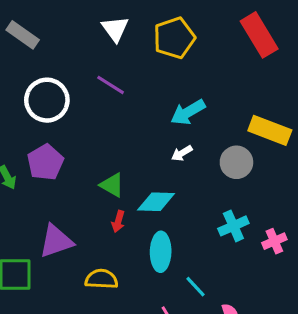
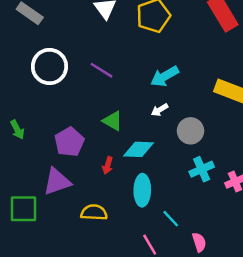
purple line: (111, 85) -> (101, 70), moved
purple pentagon: (45, 162) -> (69, 142), moved
gray circle: (236, 162) -> (190, 131), moved
green triangle: (112, 185) -> (113, 121), moved

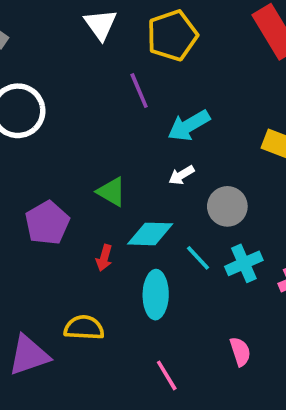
purple line: (101, 70) -> (139, 91), moved, turned 35
purple triangle: (57, 182) -> (29, 355), moved
cyan line: (171, 219) -> (198, 258), moved
pink semicircle: (199, 242) -> (240, 352), moved

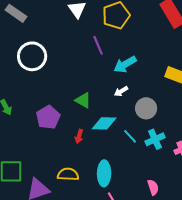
cyan ellipse: (156, 295) -> (104, 173), moved

